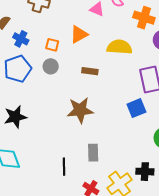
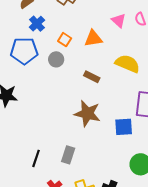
brown star: (80, 110) -> (87, 114), moved

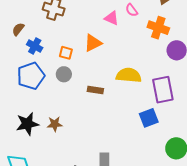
yellow semicircle: (127, 64) -> (129, 75), moved
brown rectangle: (92, 77) -> (95, 90), moved
brown star: (87, 114) -> (55, 124), moved, size x0.6

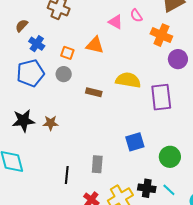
orange triangle: (93, 43) -> (95, 45), turned 36
blue square: (149, 118) -> (135, 142), moved

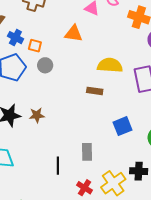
orange square: (67, 53) -> (35, 46), moved
brown rectangle: (94, 92) -> (95, 91), moved

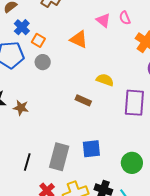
yellow semicircle: (110, 65) -> (105, 80), size x0.7
blue square: (122, 126) -> (91, 149), moved
gray rectangle: (87, 152) -> (59, 157), size x1.5

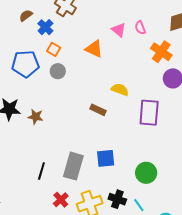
blue cross: (22, 27) -> (45, 27), moved

